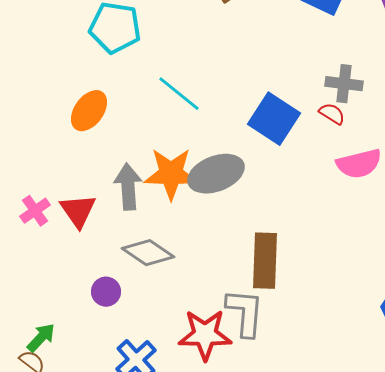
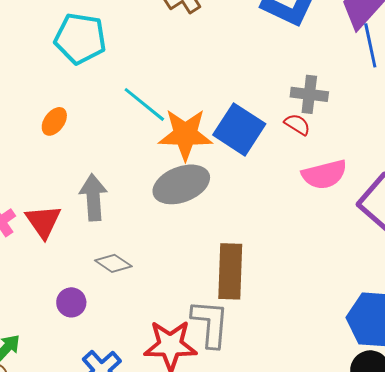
orange ellipse: (89, 111) -> (54, 121), size x0.7
orange star: (171, 174) -> (185, 134), moved
gray diamond: (148, 253) -> (113, 263), size x0.7

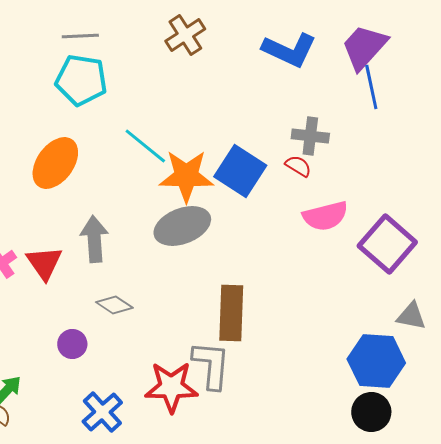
orange ellipse: (54, 121) -> (55, 163), size x1.8

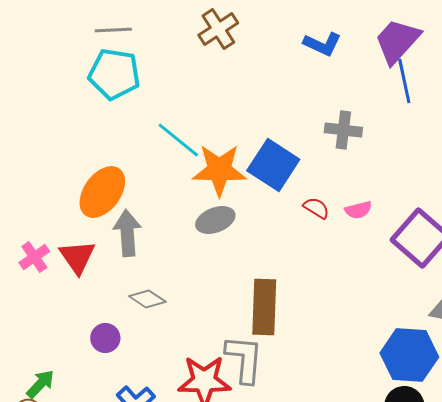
blue L-shape: (289, 50) -> (322, 44), size x0.7
orange ellipse: (55, 163) -> (102, 192), moved
red semicircle: (298, 166) -> (316, 208), moved
pink semicircle: (325, 216) -> (358, 210), size x0.6
gray ellipse: (182, 226) -> (215, 220), size x0.7

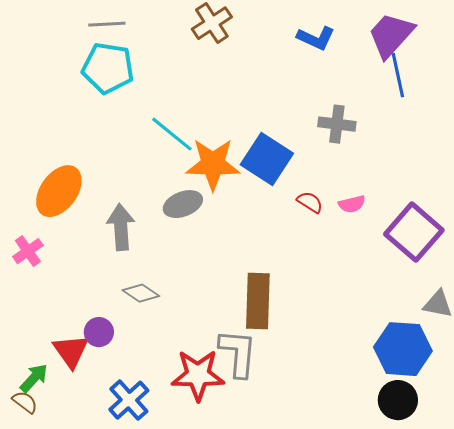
orange ellipse: (102, 192) -> (59, 191), moved
gray ellipse: (215, 220) -> (183, 204), moved
red triangle: (77, 257) -> (71, 351), moved

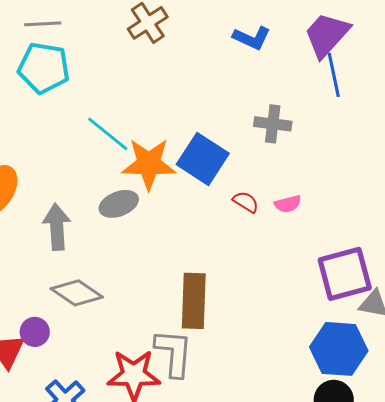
purple square: (414, 232) -> (345, 274), moved, turned 34
gray diamond: (141, 293) -> (77, 293), size x1.4

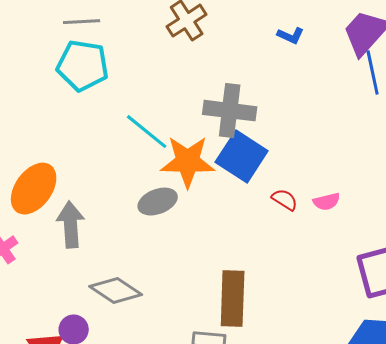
blue L-shape: (252, 38) -> (291, 36), size x0.7
gray cross: (273, 124) -> (230, 111), moved, size x1.4
gray arrow: (57, 227) -> (71, 225), moved

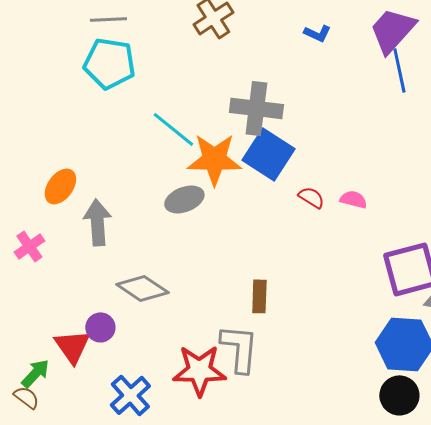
orange ellipse: (34, 189) -> (60, 186), size x0.7
pink semicircle: (327, 202) -> (353, 199), turned -152
brown rectangle: (233, 299) -> (259, 296), size x0.6

